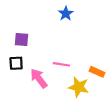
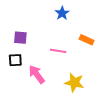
pink line: (61, 64) -> (58, 51), moved
orange rectangle: (97, 72) -> (87, 40), moved

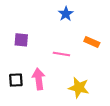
black square: (15, 60) -> (16, 80), moved
pink arrow: (37, 74) -> (39, 79), turned 30

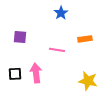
orange rectangle: (92, 42) -> (85, 39), turned -32
yellow star: (79, 88) -> (88, 81), moved

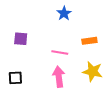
pink arrow: (36, 73) -> (59, 77), moved
yellow star: (88, 81) -> (93, 71), moved

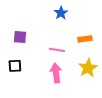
yellow star: (93, 71) -> (88, 68), turned 30
black square: (15, 78) -> (15, 66), moved

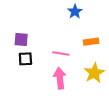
blue star: (61, 13) -> (75, 12), moved
black square: (15, 66) -> (25, 59), moved

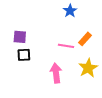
orange rectangle: (91, 42) -> (85, 39), turned -40
pink line: (61, 53) -> (66, 46), moved

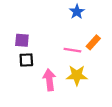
yellow star: (88, 68) -> (77, 75), moved, turned 30
pink arrow: (56, 73) -> (49, 80), moved

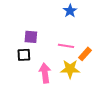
purple square: (22, 40) -> (31, 37), moved
orange rectangle: (93, 42) -> (85, 54), moved

